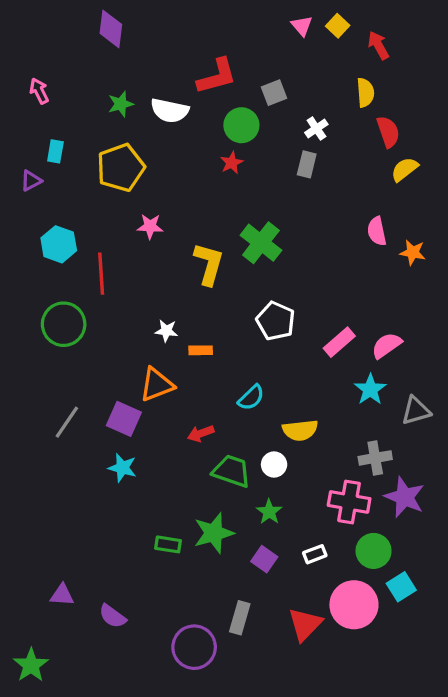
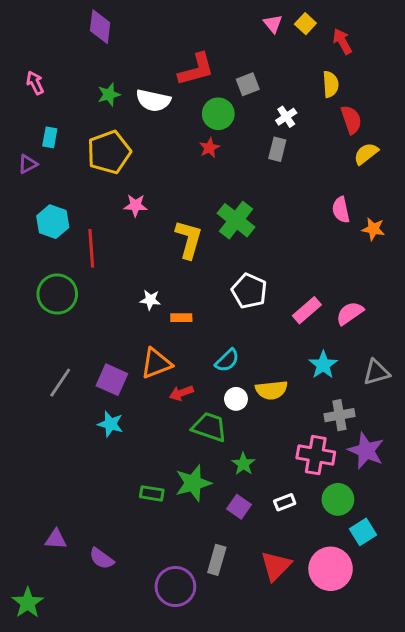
orange triangle: (157, 385) -> (156, 363), moved
cyan star: (370, 389) -> (323, 365), moved
white circle: (274, 464) -> (236, 399), moved
pink circle: (354, 605) -> (331, 569), moved

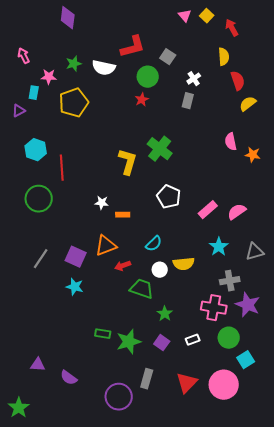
gray square: (248, 84) -> (168, 57), turned -35
pink star: (136, 205) -> (49, 77), moved
green star: (193, 483) -> (129, 342), moved

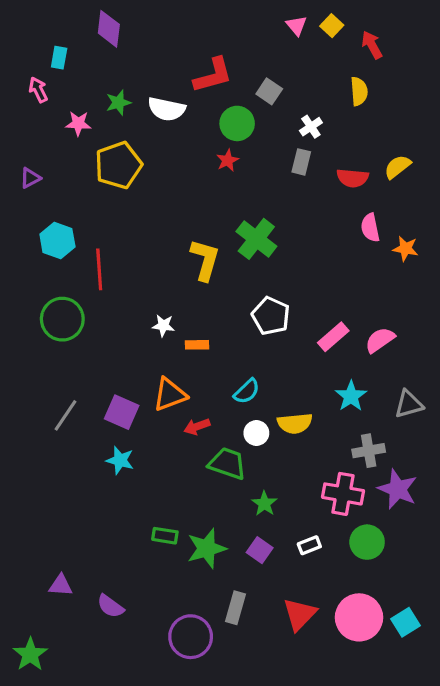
red semicircle: (238, 81) -> (353, 178), moved, turned 114
cyan rectangle: (34, 93) -> (59, 58), moved
cyan square: (246, 360) -> (406, 622), moved

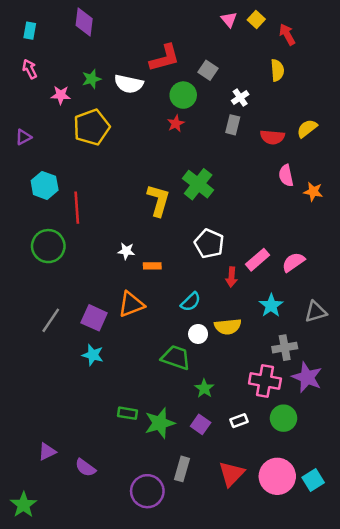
cyan rectangle: (59, 58) -> (30, 31), moved
red arrow: (197, 427) -> (231, 277), moved, turned -66
purple triangle: (61, 585) -> (47, 452), turned -30

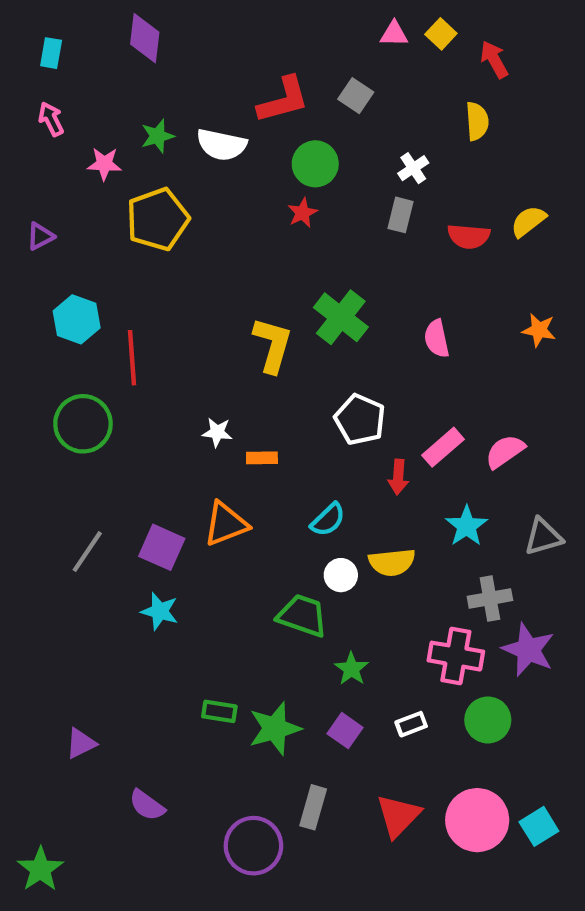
pink triangle: (229, 20) -> (394, 34), turned -49
gray square: (208, 70) -> (356, 96), moved
pink semicircle: (286, 176) -> (437, 339), moved
purple triangle: (47, 452) -> (81, 743), moved

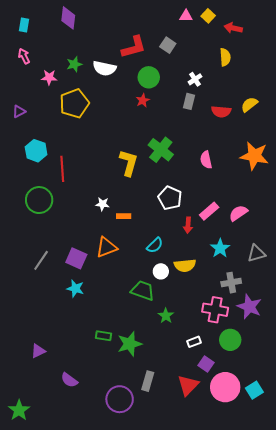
red arrow: (494, 59) -> (233, 28), turned -48
orange star: (539, 330) -> (254, 156), size x1.8
purple square: (345, 731) -> (206, 364), moved

